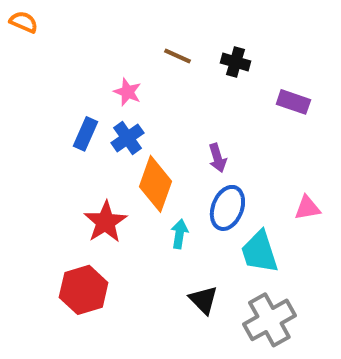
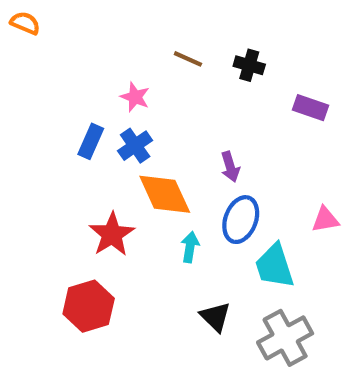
orange diamond: (156, 184) -> (165, 194), turned -44

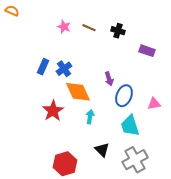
pink star: (135, 97) -> (64, 27), moved
blue ellipse: (241, 220) -> (124, 96), moved
red hexagon: (89, 306) -> (65, 164), moved

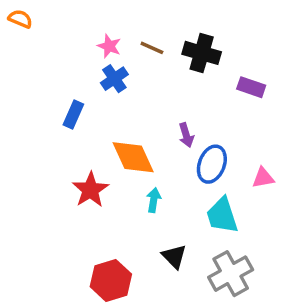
black cross: (118, 31) -> (202, 53), size x1.5
blue cross: (64, 69) -> (114, 79), moved

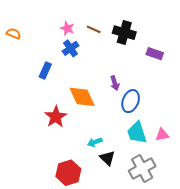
orange semicircle: (20, 19) -> (14, 34), moved
pink triangle: (263, 178) -> (162, 135), moved
cyan arrow: (154, 200) -> (95, 142), moved, turned -120

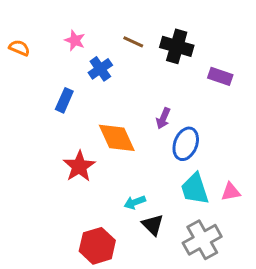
pink star: (67, 28) -> (75, 40), moved
purple arrow: (115, 83) -> (163, 118), turned 40

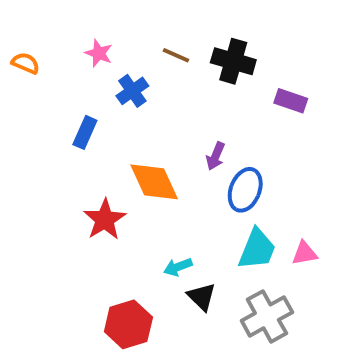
cyan trapezoid: (195, 189) -> (257, 249), turned -140

